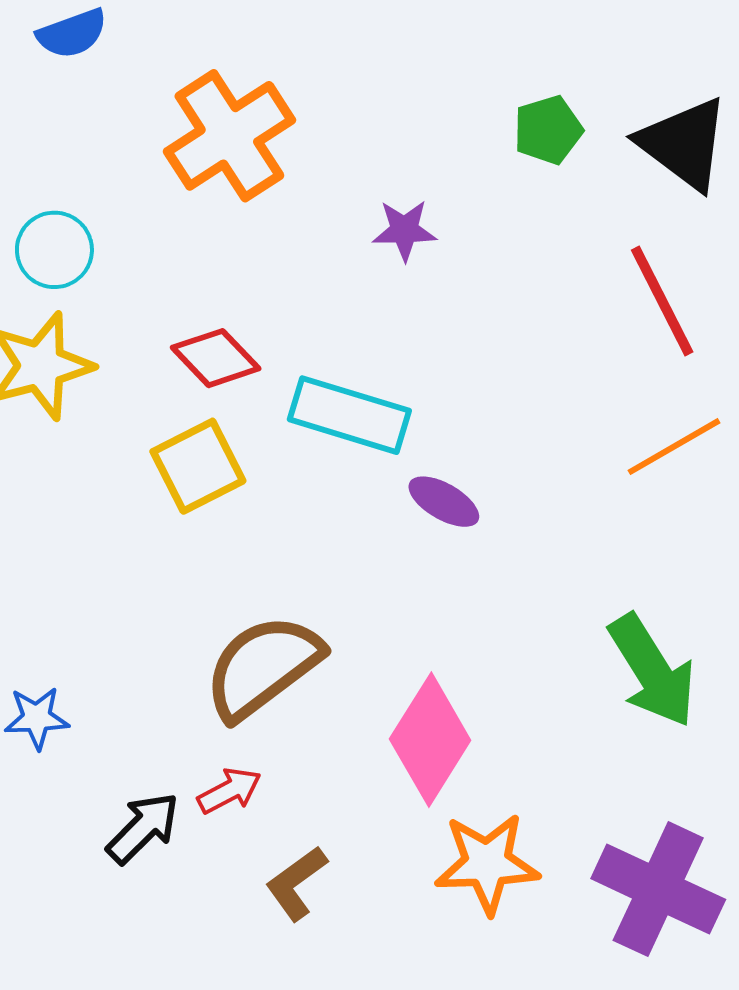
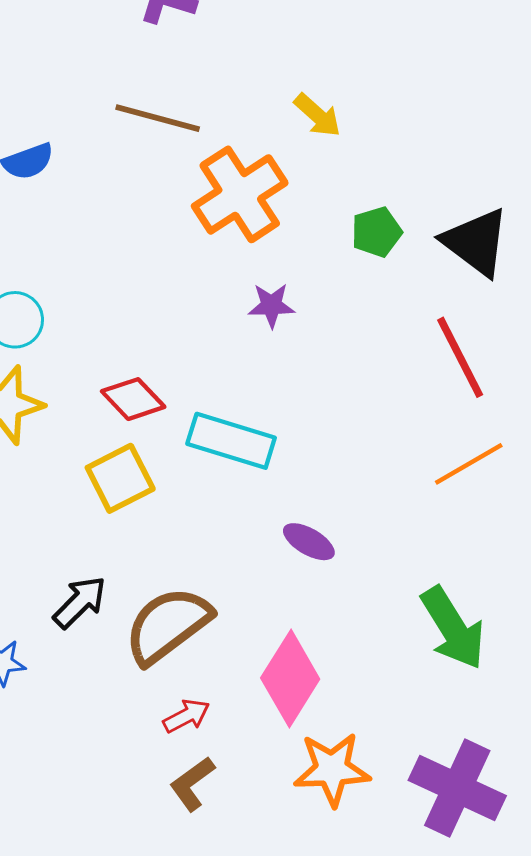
orange cross: (229, 136) -> (240, 194), moved
purple ellipse: (444, 502) -> (309, 542), moved
red arrow: (229, 791) -> (186, 716), moved
black arrow: (143, 828) -> (80, 602), moved

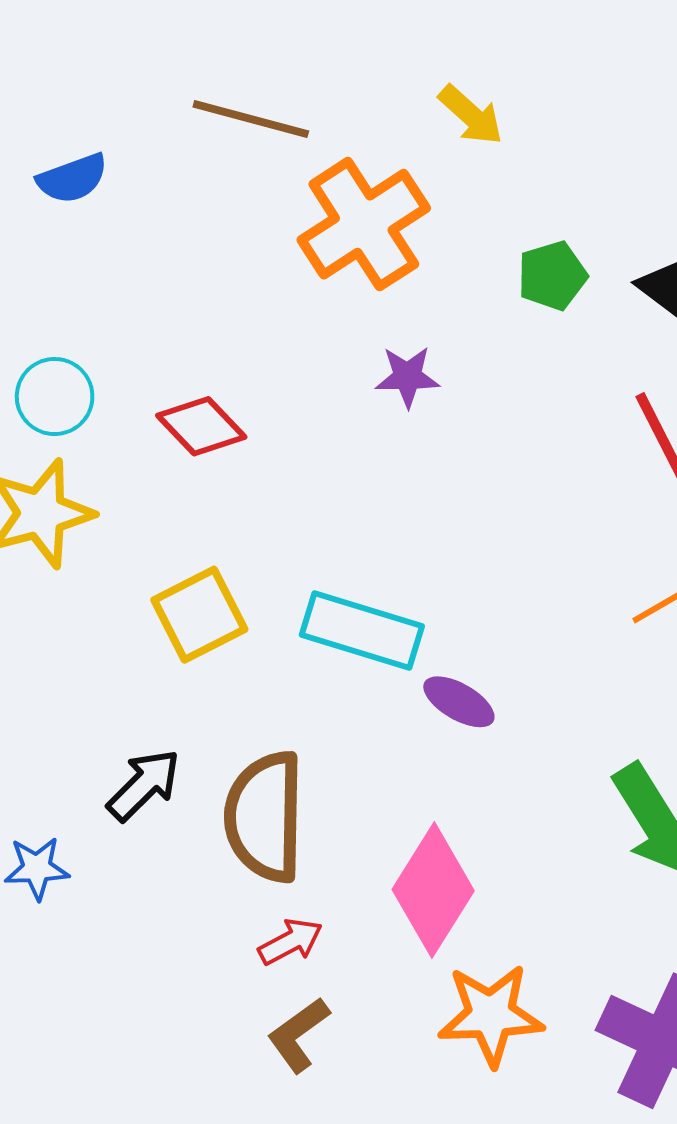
red diamond: (133, 399) -> (201, 426), moved
cyan rectangle: (231, 441) -> (362, 630), moved
brown semicircle: (168, 625) -> (265, 817), turned -52

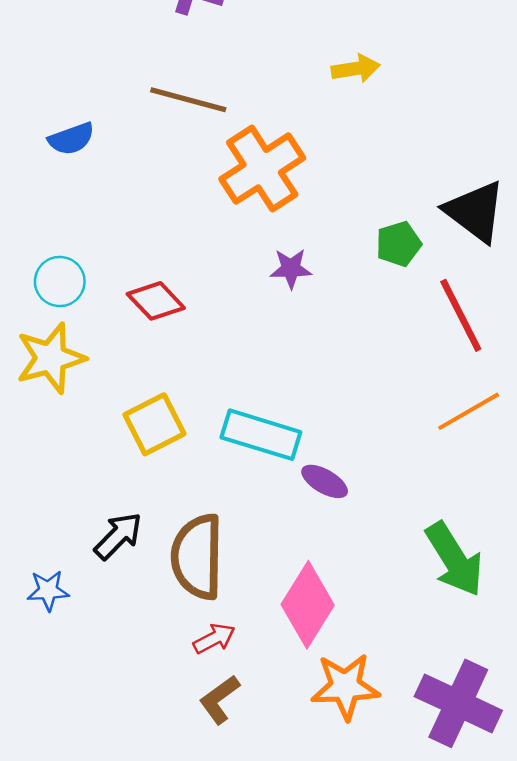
yellow arrow: (471, 115) -> (356, 69), moved, turned -51
green pentagon: (552, 276) -> (399, 244), moved

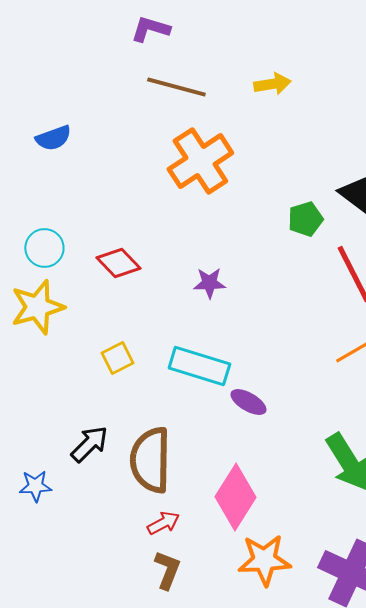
brown line: (188, 100) -> (176, 87), moved
purple star: (291, 269) -> (209, 283), moved
yellow square: (154, 424) -> (117, 358), size x0.7
brown L-shape: (219, 700) -> (167, 570), turned 147

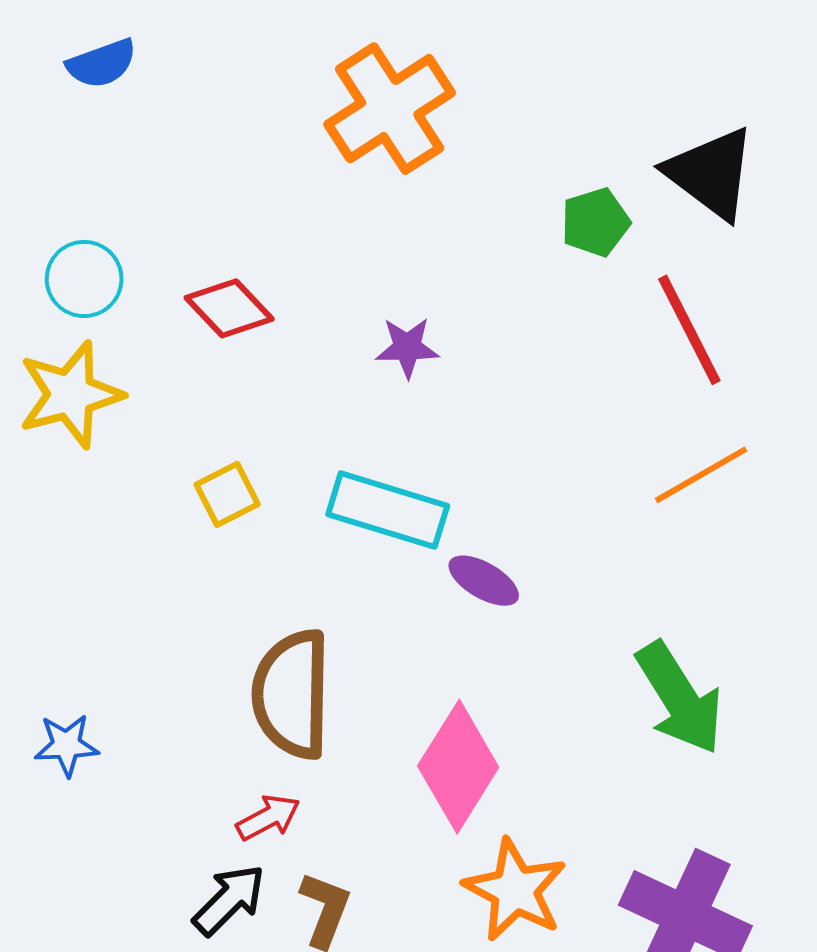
black arrow: (89, 444) -> (229, 900), moved
red arrow: (163, 523) -> (268, 818), moved
orange star: (264, 560) -> (515, 890), turned 30

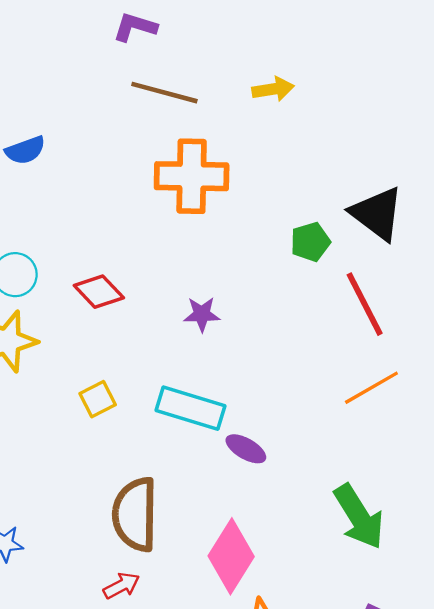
orange cross: (390, 109) -> (192, 176), turned 34

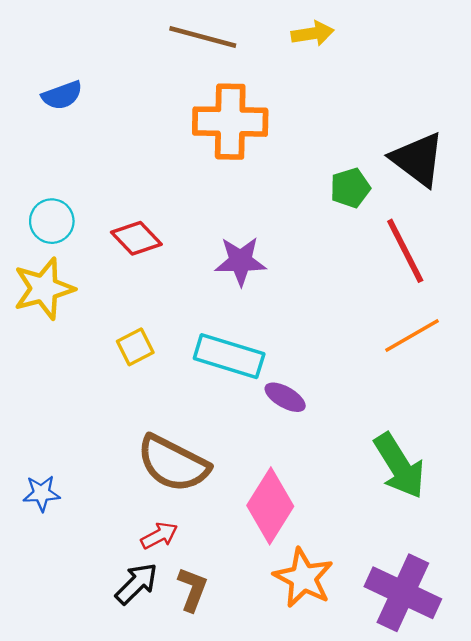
purple star: (202, 314) -> (240, 261), size x1.4
brown semicircle: (135, 514) -> (173, 464), turned -64

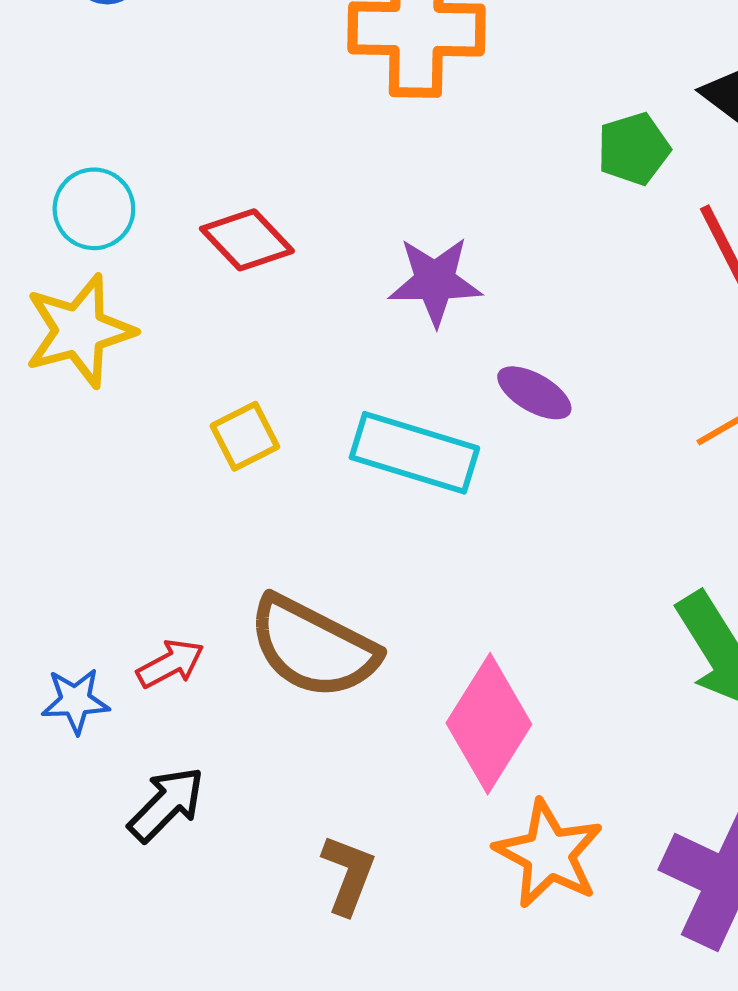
purple ellipse: (285, 397) -> (534, 393), moved
red arrow: (159, 536) -> (170, 664), moved
black arrow: (136, 584) -> (166, 804), moved

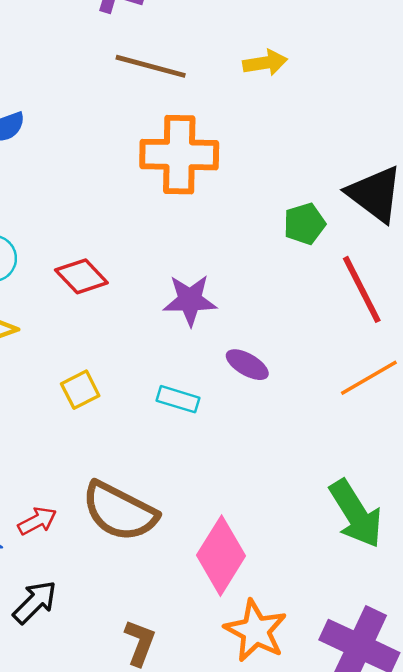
cyan rectangle: (414, 453) -> (178, 399), size x0.6

